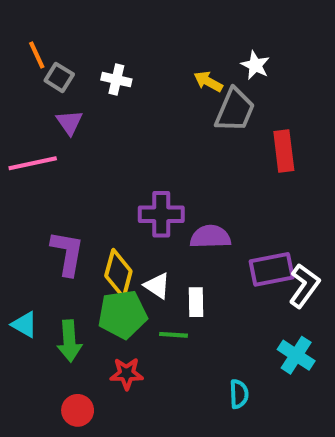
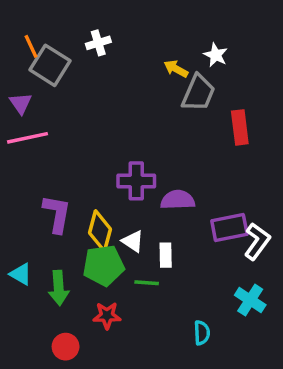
gray square: (59, 77) -> (50, 65), size x1.6
white cross: (116, 80) -> (98, 43), moved, turned -30
purple triangle: (69, 122) -> (21, 103), moved

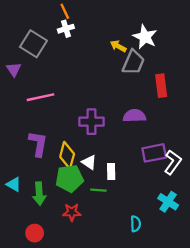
orange line: (31, 46) -> (65, 11), moved
white star: (216, 55) -> (145, 37), size x1.5
pink line: (28, 138) -> (40, 97), moved
purple semicircle: (178, 200) -> (134, 116), moved
red circle: (66, 347) -> (35, 233), moved

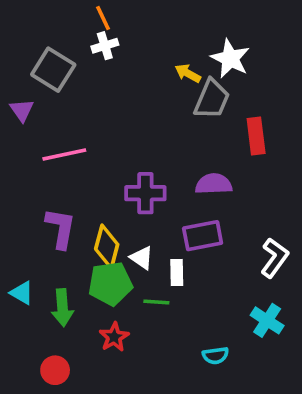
purple rectangle: (154, 153) -> (203, 236), moved
red star: (72, 212) -> (114, 337), turned -30
cyan semicircle: (136, 224) -> (215, 355), turned 84

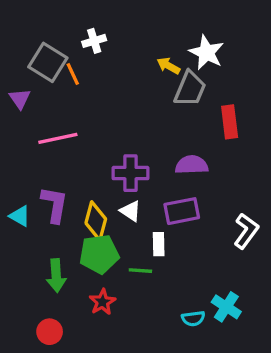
orange line: (103, 18) -> (73, 74), moved
white triangle: (142, 258) -> (130, 211), moved
cyan triangle: (22, 293) -> (20, 216), moved
cyan cross: (267, 320) -> (226, 307), moved

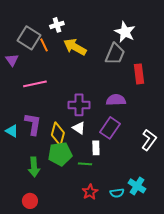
yellow arrow: (168, 66) -> (75, 47), moved, size x1.6
purple rectangle: (182, 211) -> (110, 128), turned -45
red star: (102, 302) -> (90, 192), moved

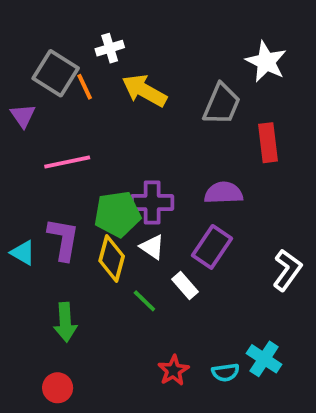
white star: (125, 32) -> (266, 62), moved
white rectangle: (96, 148) -> (185, 286), turned -40
green pentagon: (60, 154) -> (117, 214), moved
green line: (85, 164) -> (144, 301), moved, turned 40

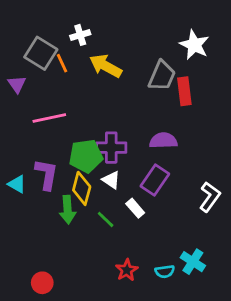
red rectangle: (268, 143) -> (184, 91), moved
green arrow: (65, 322) -> (68, 210), moved

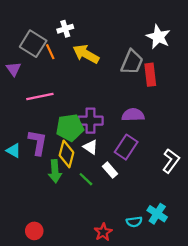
red star: (127, 270) -> (103, 232), moved

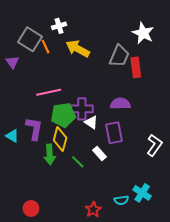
pink line: (40, 97) -> (49, 92), moved
white triangle: (91, 147) -> (91, 122), moved
purple rectangle: (126, 147) -> (114, 133), turned -45

